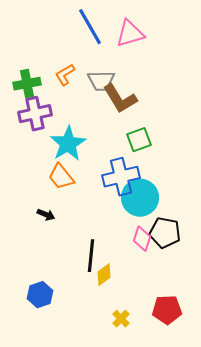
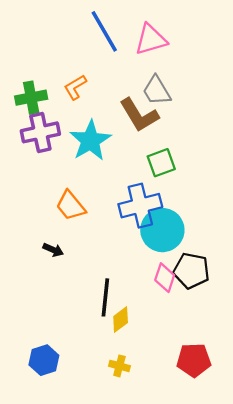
gray trapezoid: (101, 81) -> (157, 91), moved, turned 60
cyan star: (68, 144) -> (90, 141), moved
blue hexagon: (40, 295) -> (44, 360), moved
yellow cross: (121, 319) -> (119, 366), moved, turned -30

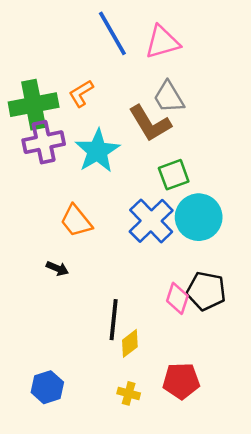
green cross: (31, 98) -> (34, 105), size x1.4
blue cross: (140, 206) -> (151, 221), turned -30
cyan circle: (162, 230) -> (199, 217), moved
red pentagon: (194, 360) -> (181, 381), moved

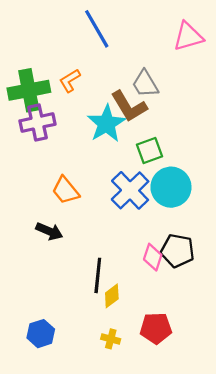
pink triangle: (162, 42) -> (188, 36), moved
cyan star: (97, 151) -> (106, 124), moved
black arrow: (57, 268) -> (49, 231), size x1.4

